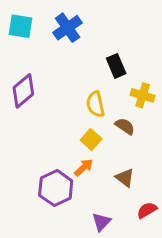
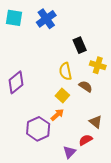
purple diamond: (23, 91) -> (16, 82), moved
brown triangle: (125, 178) -> (96, 122), moved
red semicircle: (147, 210) -> (86, 140), moved

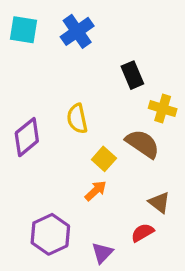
yellow semicircle: (65, 71) -> (77, 119), moved
brown semicircle: (86, 86) -> (143, 144), size x1.5
purple hexagon: (38, 129) -> (50, 234), moved
purple triangle: (69, 152) -> (102, 253), moved

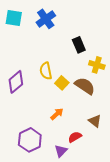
yellow square: (104, 159) -> (62, 83), moved
red semicircle: (143, 233) -> (75, 137), moved

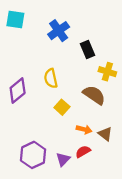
blue cross: (46, 19) -> (59, 31), moved
yellow square: (62, 83) -> (62, 107), moved
orange arrow: (57, 114) -> (84, 129), moved, turned 56
purple triangle: (61, 151) -> (63, 159), moved

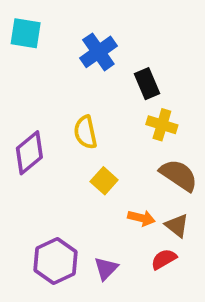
yellow cross: (107, 72) -> (162, 125), moved
brown semicircle: (94, 95) -> (179, 175), moved
red semicircle: (83, 152) -> (164, 259), moved

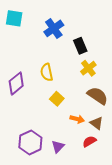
yellow cross: (162, 125) -> (88, 68), turned 35

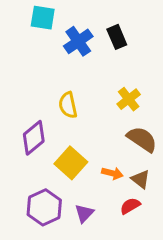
cyan square: (14, 18) -> (43, 18), moved
black rectangle: (80, 46) -> (117, 37), moved
purple diamond: (16, 83) -> (34, 138), moved
yellow square: (57, 99) -> (71, 163), moved, size x1.5

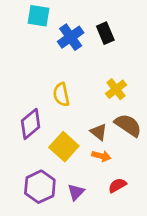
brown triangle: (141, 179) -> (99, 132), moved

